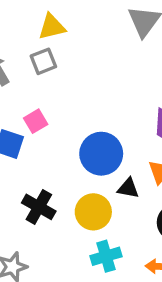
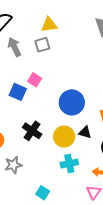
pink square: (36, 121) -> (35, 80), turned -32
black triangle: (128, 188) -> (85, 132), moved

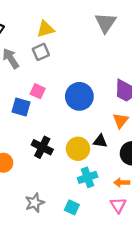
blue circle: (72, 102) -> (79, 96), moved
gray star: (13, 165) -> (35, 203), moved
cyan square: (43, 193) -> (72, 207), moved

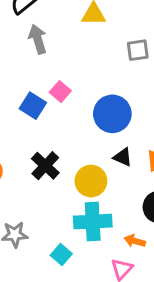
gray square: (41, 52) -> (138, 50), moved
black triangle: (100, 141) -> (123, 157), moved
cyan cross: (88, 177) -> (93, 222), size x1.4

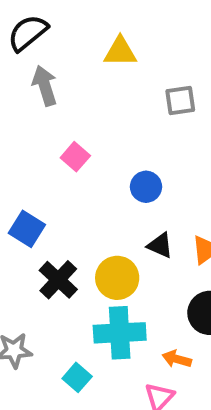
blue square: (33, 106) -> (27, 229), moved
blue circle: (112, 114) -> (146, 187), size x0.6
black cross: (45, 166) -> (58, 280), moved

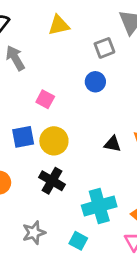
blue circle: (146, 187) -> (95, 82), moved
blue square: (27, 229) -> (23, 137), moved, turned -30
yellow circle: (117, 278) -> (54, 141), moved

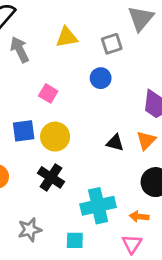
yellow triangle: (59, 25) -> (67, 37), moved
cyan square: (78, 241) -> (75, 240), turned -30

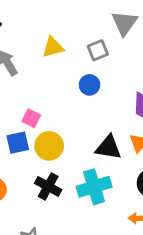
pink square: (48, 93) -> (31, 118), moved
black triangle: (115, 143) -> (109, 147), size x1.5
cyan cross: (98, 206) -> (94, 187), moved

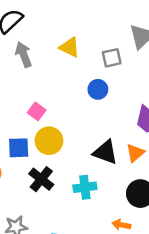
yellow triangle: (53, 47) -> (69, 47), turned 30
blue square: (18, 143) -> (19, 148), moved
cyan cross: (94, 187) -> (85, 187), size x0.7

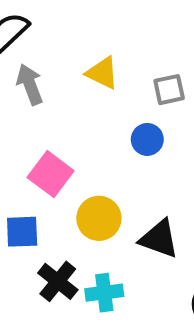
pink square: (37, 111) -> (51, 174), size x1.5
yellow circle: (49, 141) -> (99, 218), moved
cyan cross: (85, 187) -> (104, 293), moved

